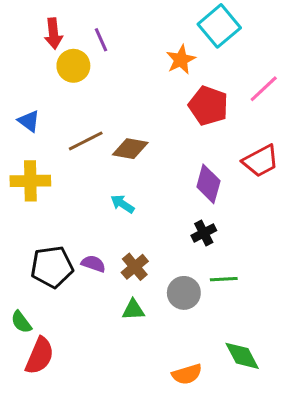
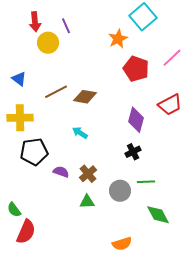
black pentagon: (52, 267) -> (34, 152), moved
green diamond: (242, 356) -> (158, 215), moved

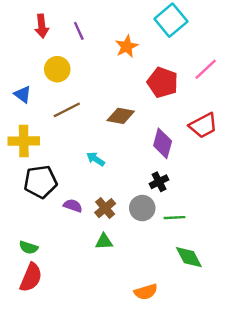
orange star: (118, 39) -> (127, 46), moved
yellow circle: (48, 43) -> (57, 69), moved
brown diamond: (85, 97) -> (121, 116), moved
gray circle: (120, 191) -> (142, 208), moved
green semicircle: (14, 210) -> (29, 248), moved, turned -35

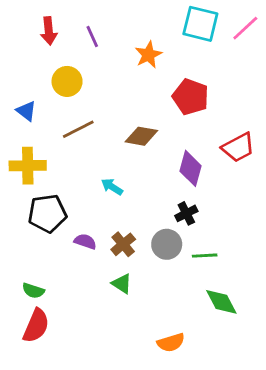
cyan square: (171, 20) -> (200, 24), turned -36
pink line: (206, 69) -> (245, 28), moved
green triangle: (104, 242) -> (122, 284), turned 36

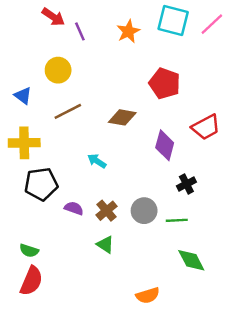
red arrow: (49, 31) -> (53, 17), moved, turned -50
orange star: (148, 55) -> (128, 31), moved
black cross: (186, 213) -> (186, 184), moved

